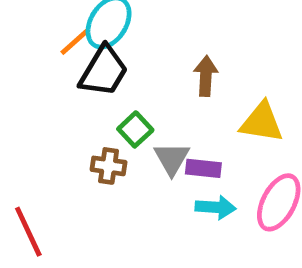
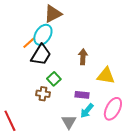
gray triangle: (172, 159) -> (69, 122), moved
cyan arrow: (215, 207) -> (87, 111), turned 126

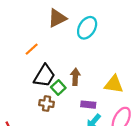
cyan ellipse: (43, 35) -> (87, 28), moved
black trapezoid: (41, 55) -> (44, 76), moved
brown arrow: (83, 57) -> (75, 77), moved

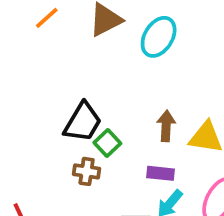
orange line: (32, 49) -> (47, 18), moved
brown arrow: (75, 77) -> (166, 126), moved

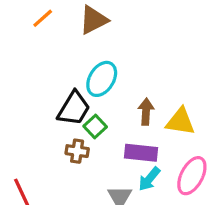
cyan ellipse: (159, 37) -> (102, 79), moved
purple rectangle: (160, 173) -> (141, 153), size x1.4

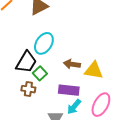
brown arrow: (146, 112) -> (72, 64), turned -84

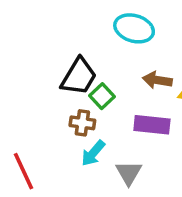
cyan ellipse: (44, 43) -> (134, 28), moved, turned 75
cyan arrow: (74, 107) -> (93, 153), moved

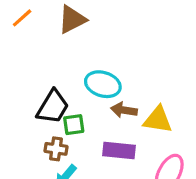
cyan ellipse: (134, 28) -> (103, 84), moved
green square: (102, 96) -> (74, 125), turned 35

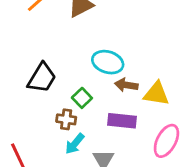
black trapezoid: (53, 107) -> (42, 78), moved
green square: (74, 125) -> (82, 98), turned -36

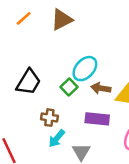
cyan ellipse: (108, 62) -> (85, 69), turned -65
green square: (82, 98) -> (69, 87), moved

